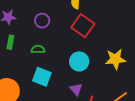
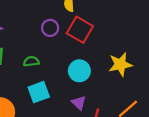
purple circle: (42, 21) -> (50, 28), moved
cyan square: (42, 77) -> (39, 92), turned -36

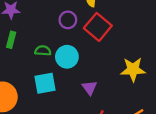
cyan circle: (79, 71) -> (67, 57), moved
purple triangle: (79, 103) -> (90, 88), moved

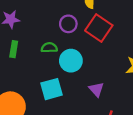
green semicircle: (43, 51) -> (49, 48), moved

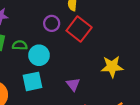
green semicircle: (49, 48) -> (20, 45), moved
cyan circle: (71, 61) -> (39, 55), moved

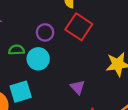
purple circle: (52, 23) -> (45, 32), moved
cyan square: (32, 81) -> (21, 92), moved

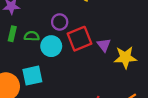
red square: (79, 27) -> (79, 39), moved, turned 30
purple triangle: (78, 87) -> (104, 45), moved

